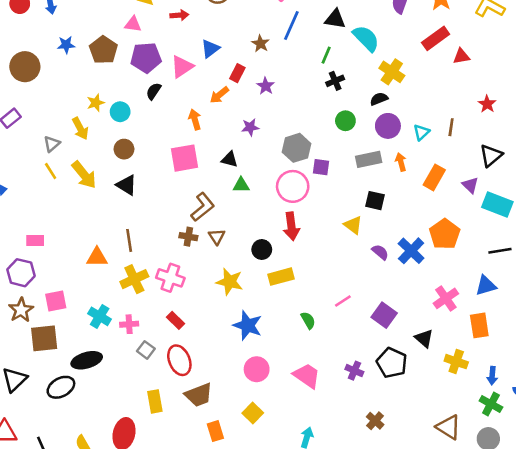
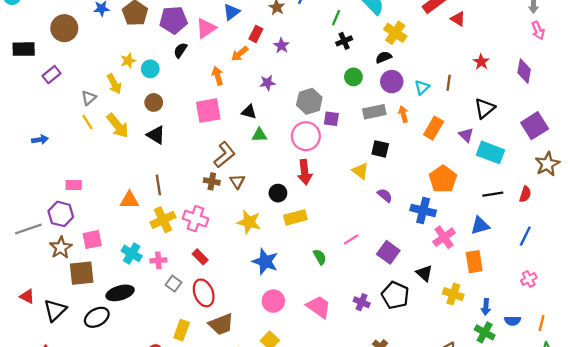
red triangle: (461, 56) -> (458, 19), turned 42
blue cross: (411, 251) -> (423, 210), moved, turned -30
yellow rectangle: (155, 401) -> (182, 330), turned 30

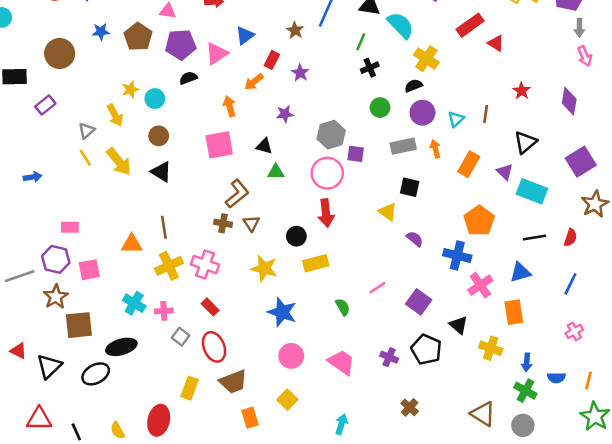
black semicircle: (180, 50) -> (188, 78), turned 35
pink square: (92, 240) -> (89, 270), moved

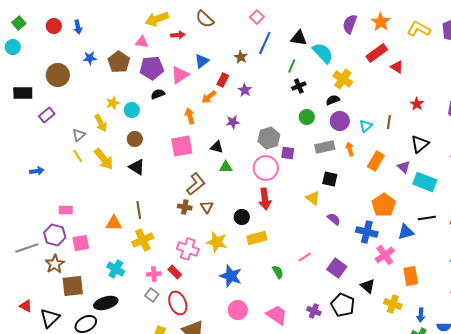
pink cross: (205, 265) -> (188, 249), moved
blue triangle: (520, 272) -> (406, 232), moved
pink cross: (164, 311) -> (154, 274), moved

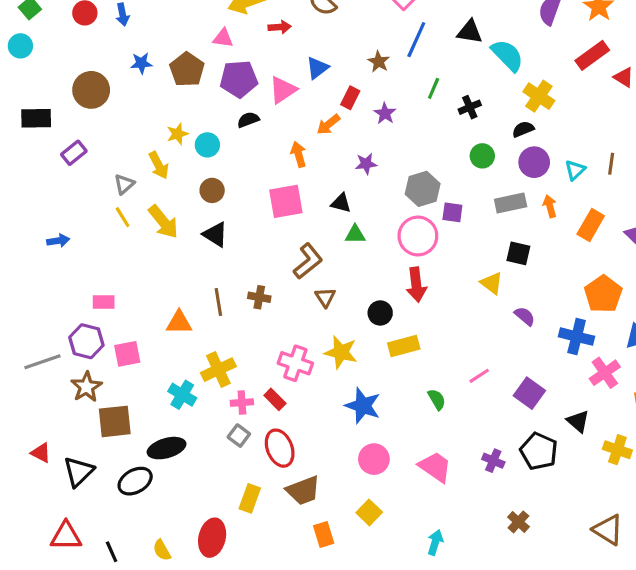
green line: (292, 66) -> (434, 88), moved
brown cross: (185, 207) -> (259, 297), moved
yellow cross: (143, 240) -> (218, 370), moved

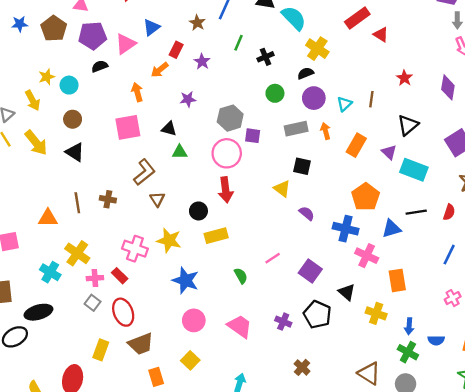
yellow cross: (218, 370) -> (77, 253), turned -30
pink cross: (605, 373) -> (367, 256), turned -30

